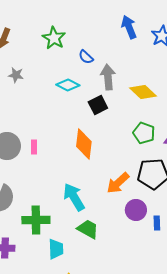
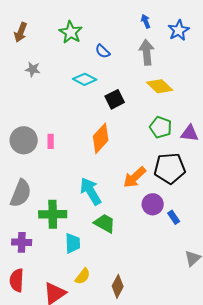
blue arrow: (129, 27) -> (146, 21), size x0.6
gray arrow: (108, 77) -> (147, 52), moved
orange diamond: (84, 144) -> (101, 138), turned 36
blue rectangle: (157, 223) -> (174, 217), turned -32

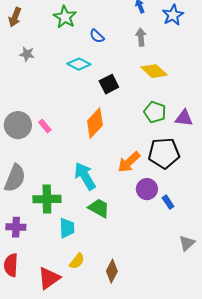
gray arrow: (147, 52) -> (141, 37), size x0.7
pink rectangle: (51, 141) -> (45, 126), turned -40

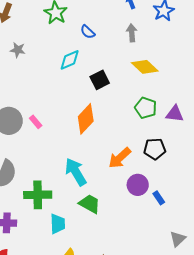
cyan diamond: (79, 64) -> (70, 60), turned -50
black pentagon: (164, 153) -> (155, 149), size x0.7

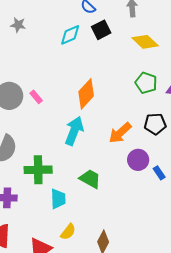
black square: (100, 80) -> (101, 30), moved
cyan arrow: (76, 172) -> (74, 131), moved, turned 52

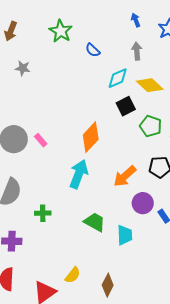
black square: (101, 30) -> (126, 106), moved
cyan diamond: (70, 35) -> (118, 78), moved
green cross: (38, 170) -> (43, 213), size x0.6
cyan trapezoid: (58, 199) -> (125, 235), moved

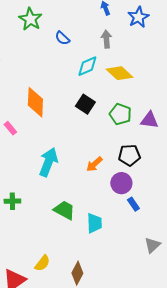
black square: (126, 106) -> (85, 104), moved, turned -30
orange diamond: (91, 137) -> (35, 102), moved, turned -40
orange arrow: (125, 176) -> (94, 164), size x0.7
purple circle: (143, 203) -> (121, 183), moved

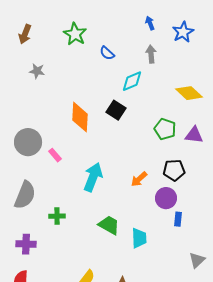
yellow diamond: (119, 73) -> (189, 93), moved
black square: (85, 104) -> (116, 110), moved
pink rectangle: (10, 128) -> (55, 155), moved
blue rectangle: (133, 204) -> (178, 219), turned 40

